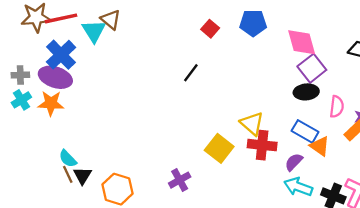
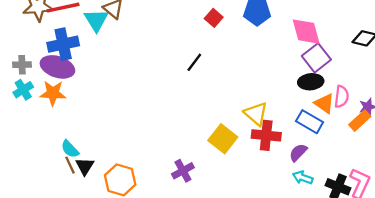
blue cross: (61, 55) -> (63, 44), turned 32
orange triangle: (320, 146) -> (324, 103), moved
cyan arrow: (298, 187) -> (303, 178), size x0.7

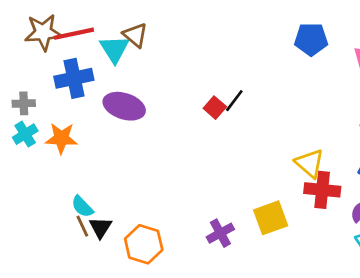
red square: (214, 18) -> (215, 108), moved
purple ellipse: (57, 67) -> (124, 106), moved
yellow square: (223, 139) -> (271, 218), moved, turned 32

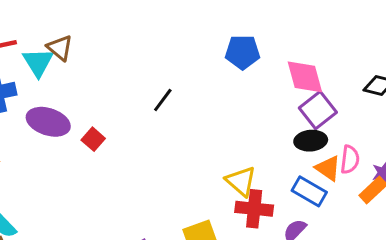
black line: (234, 101) -> (163, 100), moved
red square: (215, 108) -> (93, 139), moved

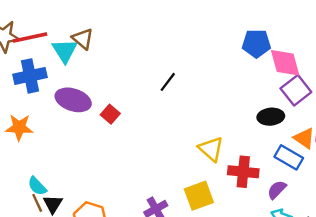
blue pentagon: (243, 52) -> (256, 44), moved
black ellipse: (311, 141) -> (271, 117), moved
yellow triangle: (241, 181) -> (211, 149), moved

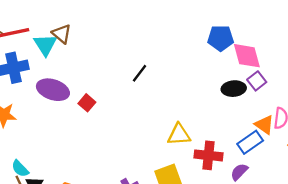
purple square: (296, 90) -> (257, 81), size x0.7
black ellipse: (271, 117) -> (234, 89), moved
yellow triangle: (211, 149) -> (179, 135), turned -45
blue rectangle: (289, 157) -> (250, 142), turned -65

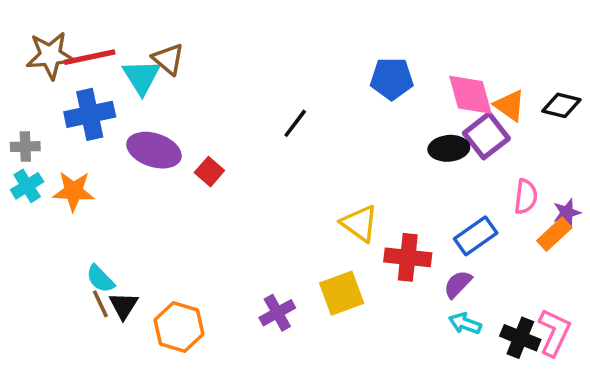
blue pentagon: (221, 38) -> (392, 79), moved
purple square: (257, 81) -> (486, 136), size x1.4
orange triangle: (264, 125) -> (510, 105), moved
yellow triangle: (179, 135) -> (359, 223), turned 40

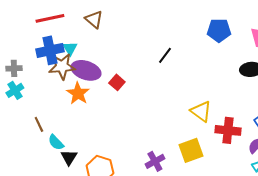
brown star: (50, 55) -> (62, 66), moved
cyan triangle: (141, 77) -> (70, 48), moved, size x0.7
orange star: (74, 191) -> (78, 93), moved, turned 30
brown line: (100, 304) -> (39, 124), moved

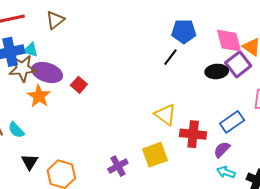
brown triangle: (94, 19) -> (55, 20), turned 42
cyan triangle: (70, 48) -> (31, 50), turned -42
black line: (165, 55) -> (170, 57), moved
cyan semicircle: (56, 142) -> (16, 130), moved

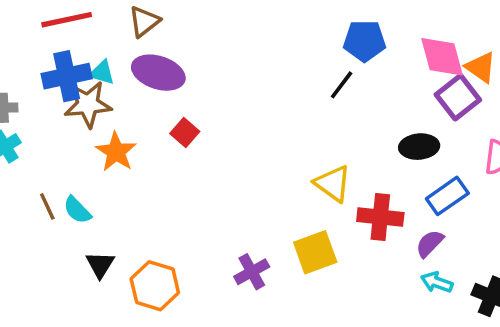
black ellipse: (217, 71) -> (419, 147), moved
purple ellipse: (47, 72) -> (158, 73), moved

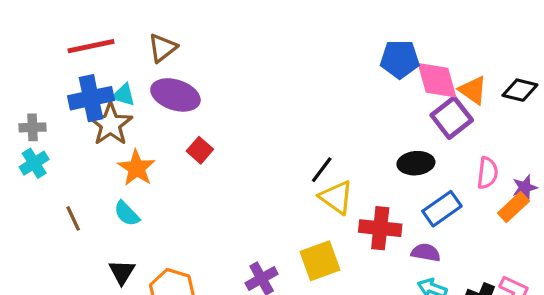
blue pentagon: (364, 41) -> (400, 59), moved
black line: (342, 85) -> (322, 170), moved
brown star: (88, 104) -> (110, 124), turned -30
cyan semicircle: (77, 210) -> (127, 214), moved
purple semicircle: (430, 243) -> (426, 253), turned 56

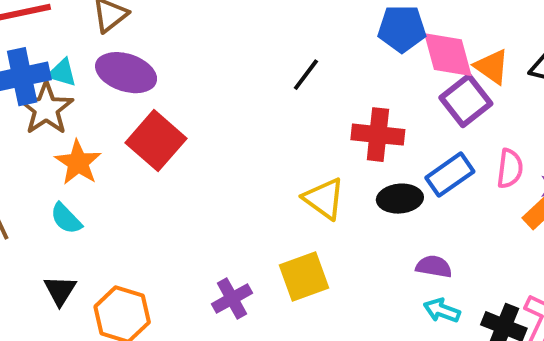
red square: (200, 150) -> (156, 141), size x1.8
black ellipse: (416, 163) -> (400, 199), moved
black line: (322, 170) -> (306, 75), moved
blue rectangle: (442, 209) -> (450, 175), moved
red cross: (380, 228) -> (378, 135), moved

